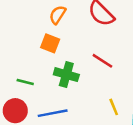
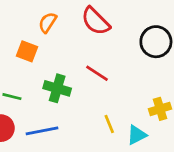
orange square: (50, 43) -> (27, 51), moved

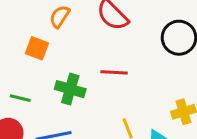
red line: (97, 73) -> (114, 72), turned -30

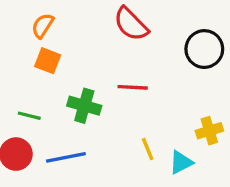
orange semicircle: (60, 17) -> (43, 26), moved

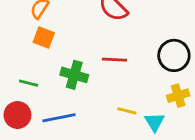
black circle: (204, 49) -> (174, 55), moved
yellow line: (148, 149) -> (127, 111), turned -54
cyan triangle: (181, 162) -> (155, 122), turned -35

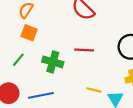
green line: (29, 83) -> (18, 60), moved, turned -64

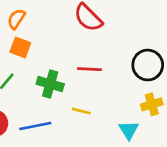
yellow line: (94, 90) -> (81, 111), moved

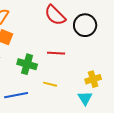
black circle: (148, 65) -> (85, 25), moved
yellow cross: (152, 104) -> (93, 79), moved

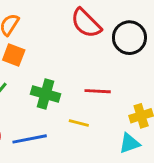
red line: (56, 53) -> (98, 91), moved
cyan triangle: (85, 98) -> (129, 143), turned 42

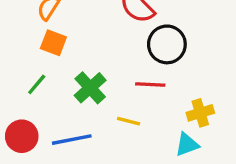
black circle: (129, 38) -> (167, 44), moved
green cross: (46, 94) -> (90, 88), turned 32

